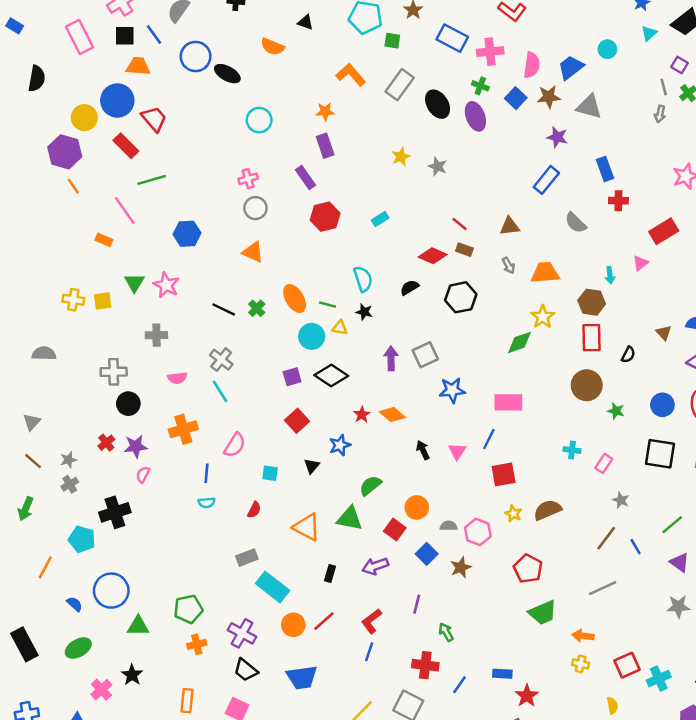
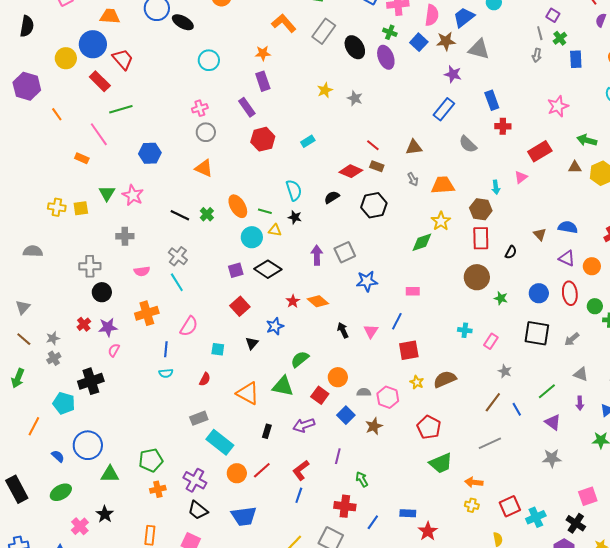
purple hexagon: (65, 152) -> (27, 86), moved
pink rectangle: (508, 402) -> (413, 291), size x0.6

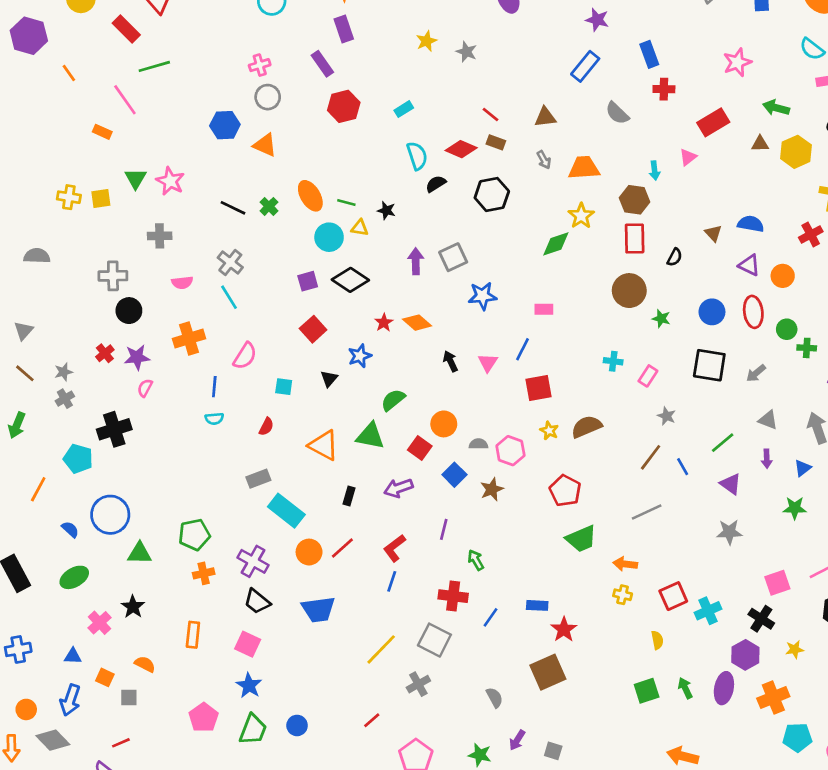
blue hexagon: (150, 153) -> (225, 125), moved
cyan semicircle: (294, 190) -> (417, 156), moved

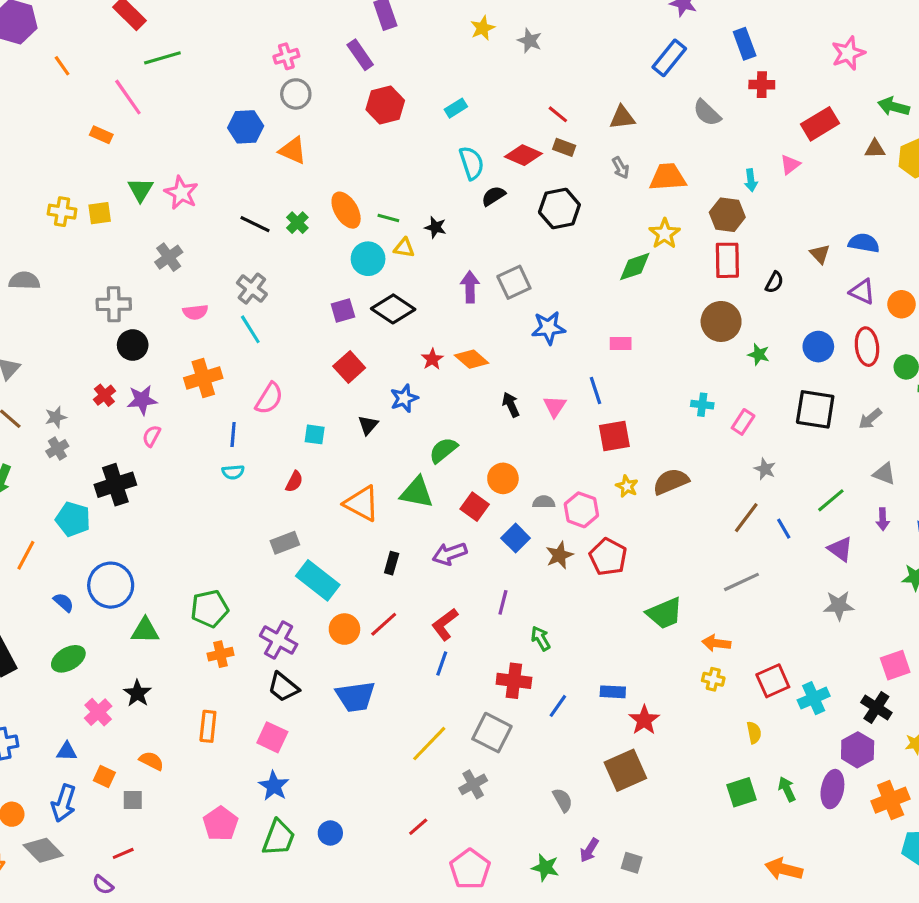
gray cross: (160, 236) -> (169, 257), turned -35
blue line: (522, 349) -> (596, 391), turned -45
red pentagon: (565, 491) -> (608, 557), moved

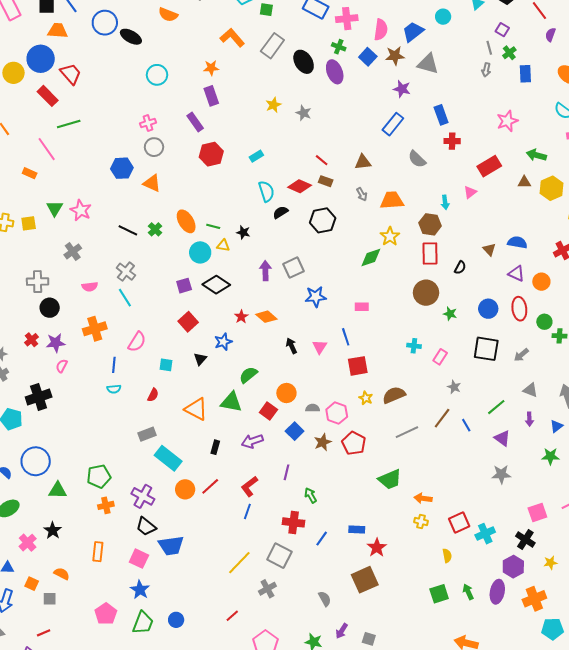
gray line: (741, 582) -> (407, 432), moved
blue trapezoid: (355, 696) -> (171, 546), moved

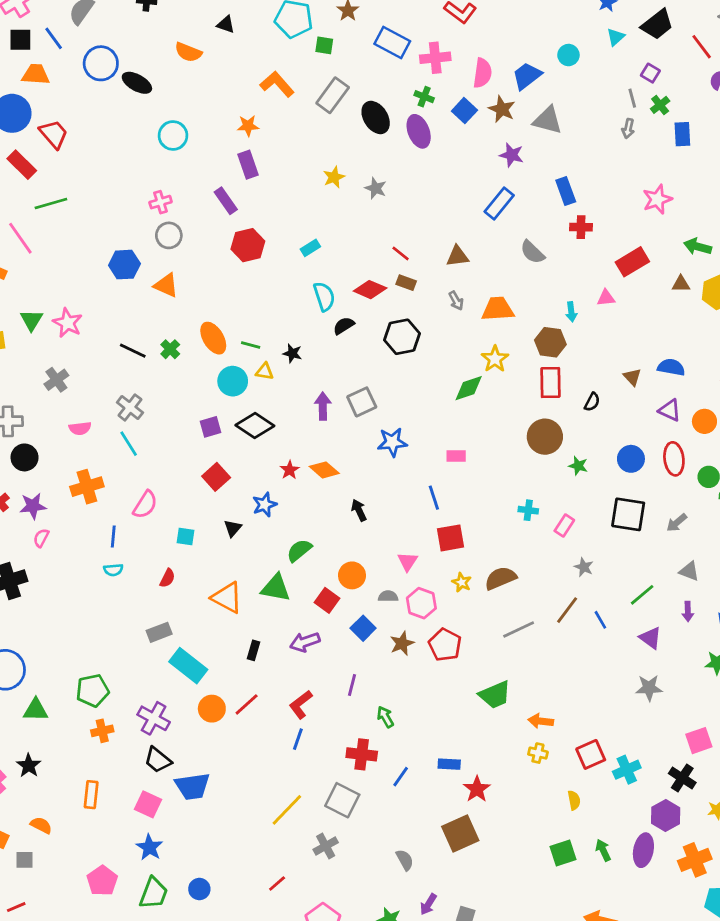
brown star: (395, 56) -> (502, 109), turned 30
pink triangle: (470, 192) -> (606, 298), turned 32
pink triangle: (320, 347) -> (408, 562), moved

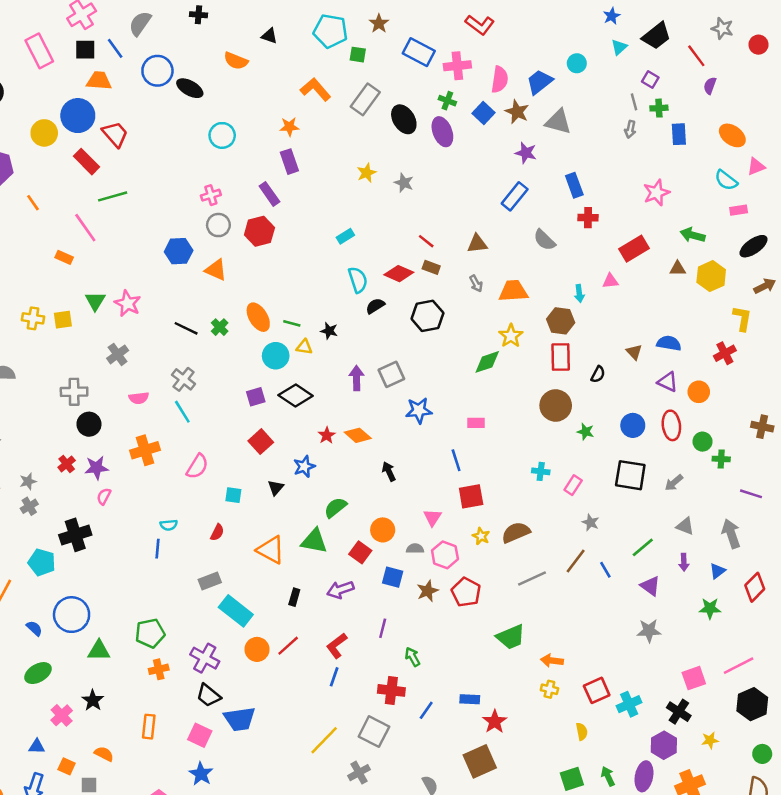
green cross: (660, 105) -> (659, 108), turned 35
red hexagon: (248, 245) -> (259, 231), moved
blue line: (113, 537) -> (157, 549), moved
blue square: (363, 628) -> (393, 577), turned -30

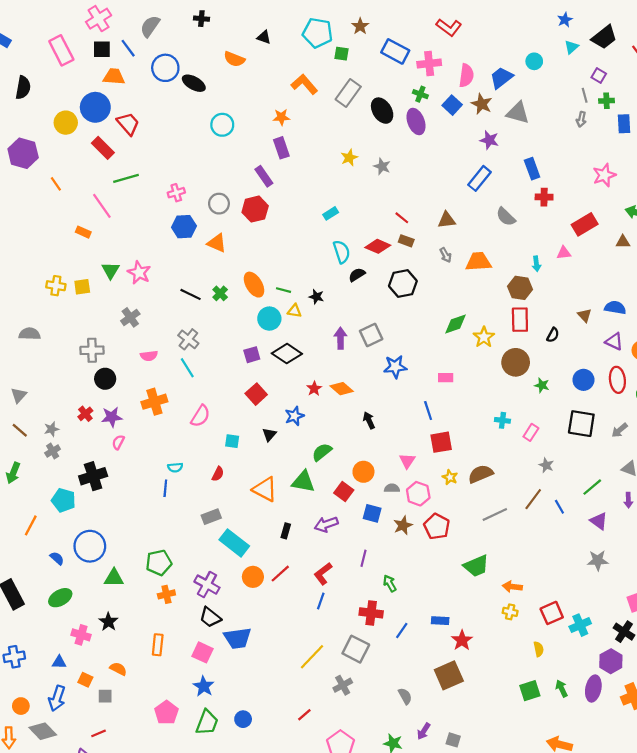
pink cross: (211, 195) -> (176, 193), moved
yellow star: (511, 336) -> (484, 337), moved
pink cross: (62, 715) -> (81, 635), turned -30

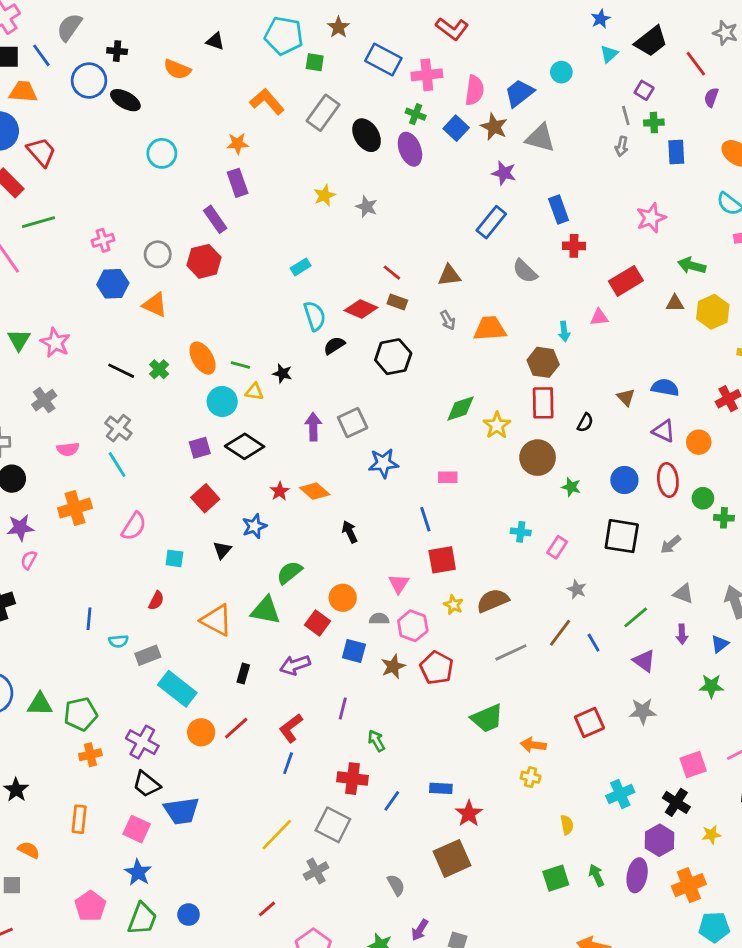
black cross: (201, 19) -> (117, 51), moved
cyan semicircle: (175, 467) -> (118, 641), moved
green triangle: (114, 578) -> (40, 704), moved
red square: (552, 613) -> (589, 722), moved

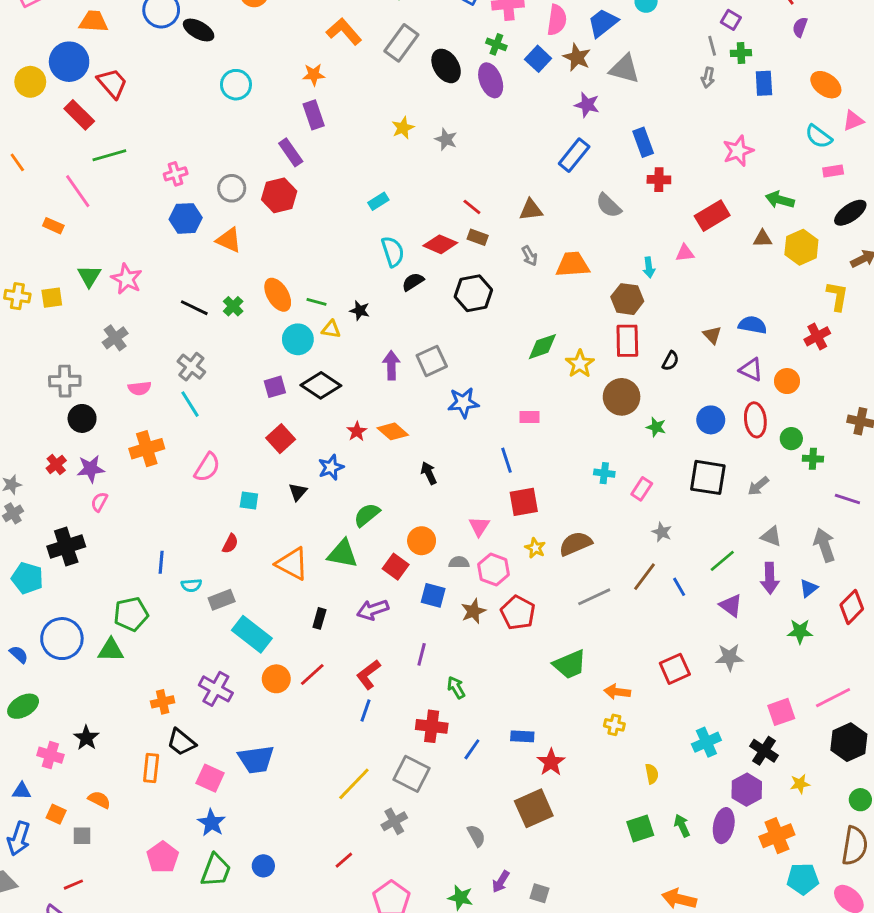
purple arrow: (682, 634) -> (770, 578), size x1.5
green pentagon: (81, 714) -> (131, 614), moved
black trapezoid: (146, 784) -> (181, 742), moved

